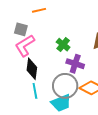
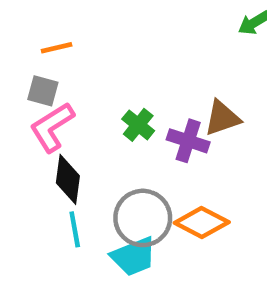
orange line: (39, 10) -> (57, 48), moved
purple cross: (75, 64) -> (188, 141), moved

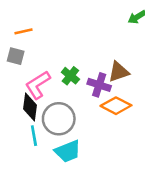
pink L-shape: (52, 127) -> (38, 85), moved
gray circle: (143, 218) -> (59, 119), moved
orange diamond: (202, 222) -> (116, 106), moved

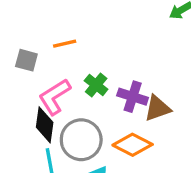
orange line: (23, 31) -> (65, 44), moved
brown triangle: (119, 72) -> (157, 108), moved
orange diamond: (116, 106) -> (133, 145), moved

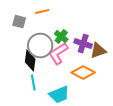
pink L-shape: (55, 97) -> (58, 54), moved
gray circle: (81, 140) -> (40, 46), moved

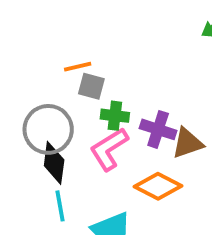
gray square: (19, 22) -> (91, 86), moved
green cross: (61, 37) -> (115, 116), turned -32
gray circle: (40, 46) -> (48, 129), moved

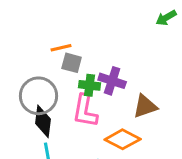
purple cross: (158, 129) -> (112, 81), moved
pink L-shape: (109, 149) -> (85, 111), turned -48

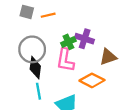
gray square: (72, 63) -> (27, 12), moved
green cross: (90, 85) -> (68, 42), turned -32

